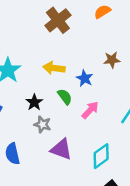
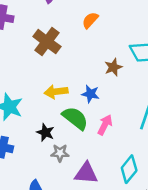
green semicircle: (65, 97) -> (75, 118), size x1.5

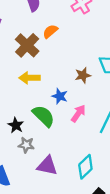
orange semicircle: (90, 20) -> (50, 31), moved
yellow arrow: (56, 92) -> (30, 78), moved
pink arrow: (105, 125) -> (78, 114), moved

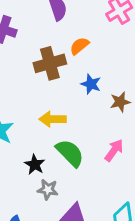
brown cross: (27, 45) -> (50, 63), turned 30
yellow arrow: (30, 78) -> (53, 119), moved
blue star: (60, 96) -> (91, 84), moved

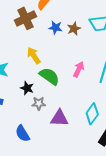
brown star: (120, 102) -> (74, 29), moved
yellow arrow: (53, 119) -> (34, 56), turned 66

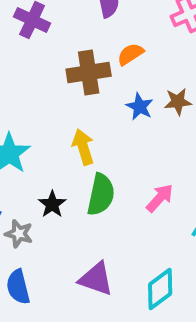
brown star: (74, 29) -> (178, 102), moved
green semicircle: (49, 76) -> (101, 195), turned 50
gray star: (39, 103) -> (19, 234), moved

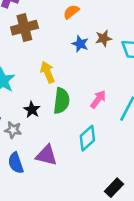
brown cross: (89, 73) -> (24, 28), moved
purple triangle: (96, 279) -> (46, 155), moved
cyan diamond: (160, 289) -> (87, 138), moved

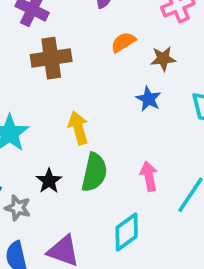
brown star: (104, 38) -> (163, 59), moved
blue star: (80, 44) -> (148, 99), moved
pink arrow: (98, 99) -> (149, 176), turned -54

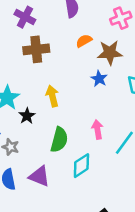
brown star: (163, 59) -> (110, 53), size x1.5
green semicircle: (94, 172) -> (59, 140), moved
black star: (49, 181) -> (27, 116), moved

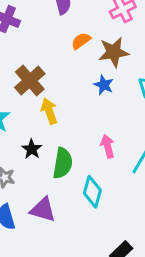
brown cross: (36, 49) -> (30, 81), moved, turned -30
black star: (27, 116) -> (32, 149), moved
cyan diamond: (81, 166) -> (92, 192), turned -35

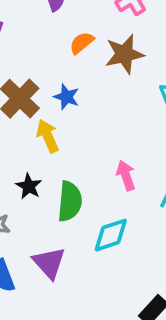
blue star: (104, 85) -> (66, 97), moved
cyan diamond: (92, 192) -> (111, 235), turned 60
purple triangle: (43, 210) -> (49, 263), turned 36

